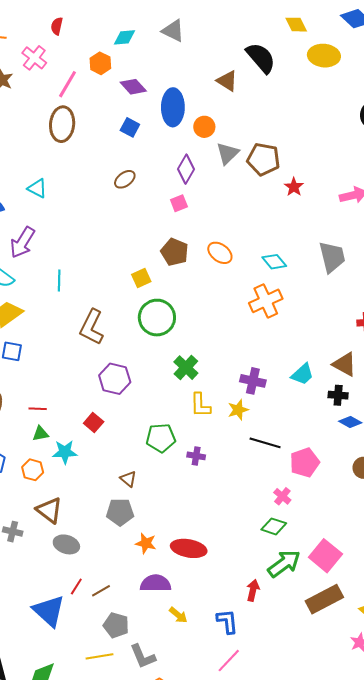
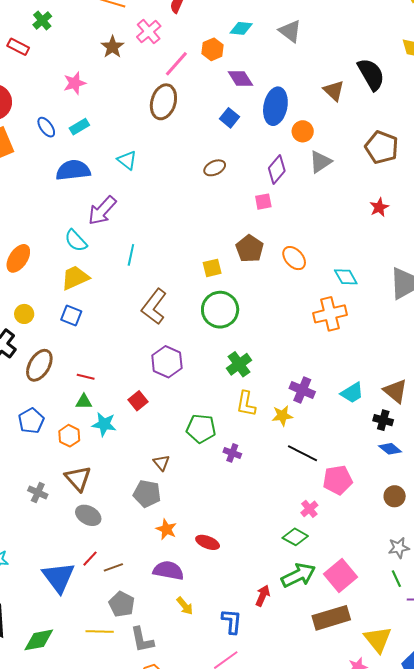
brown pentagon: (263, 159) -> (382, 147), moved
red ellipse: (189, 548) -> (208, 542), size x0.7

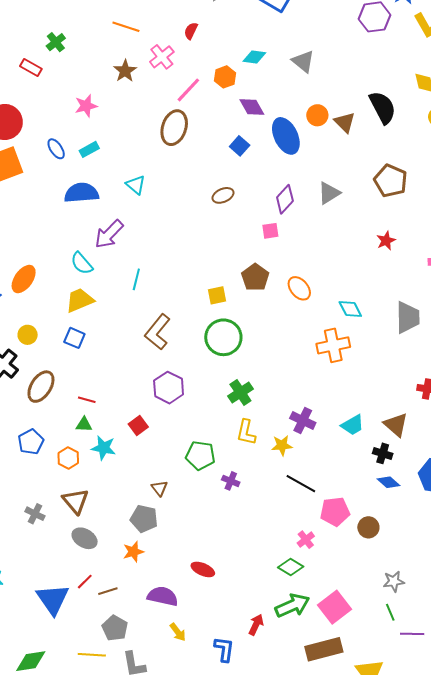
blue ellipse: (275, 106) -> (286, 136), turned -39
orange circle: (303, 131) -> (317, 115), moved
brown circle: (395, 496) -> (368, 527), moved
orange star: (166, 529) -> (133, 552), moved, turned 30

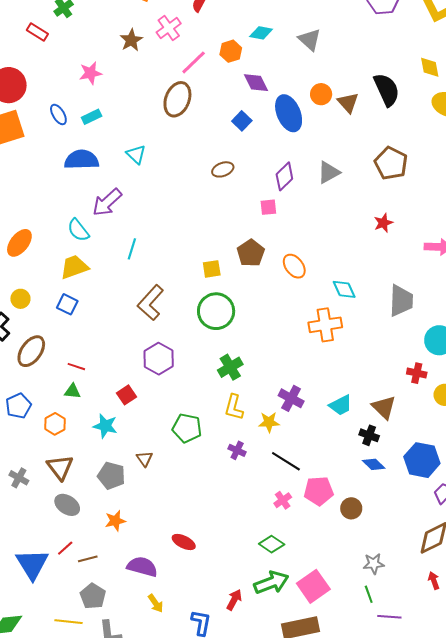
cyan star: (104, 448) -> (105, 426), moved
purple cross: (231, 481) -> (237, 450), moved
gray pentagon: (144, 519) -> (111, 476), moved
pink cross: (306, 540) -> (283, 500), moved

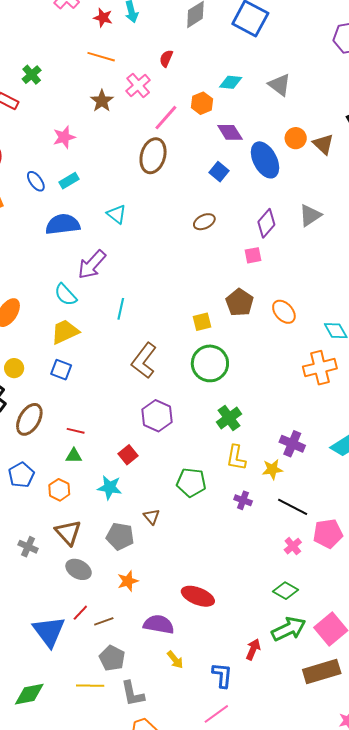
red ellipse: (184, 542) -> (198, 596), size x1.4

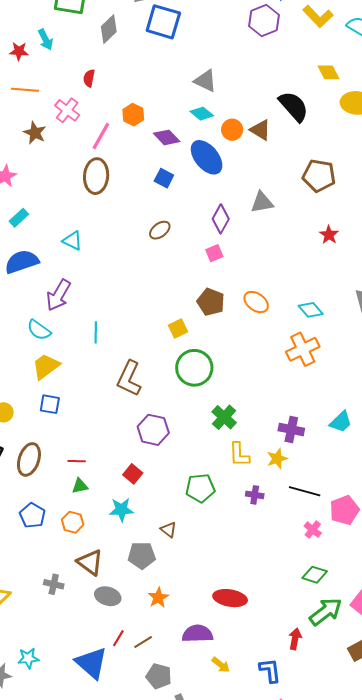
cyan diamond: (231, 82) -> (202, 114), moved, turned 45
gray triangle: (310, 215) -> (262, 202), turned 35

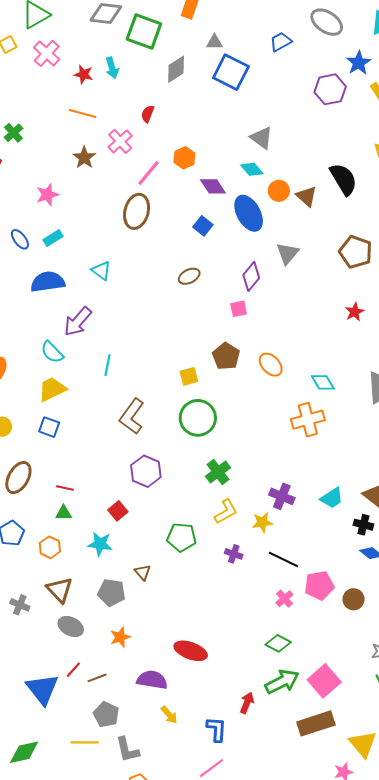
gray triangle: (262, 202) -> (288, 253), moved, turned -50
yellow L-shape: (239, 455) -> (226, 511), turned -128

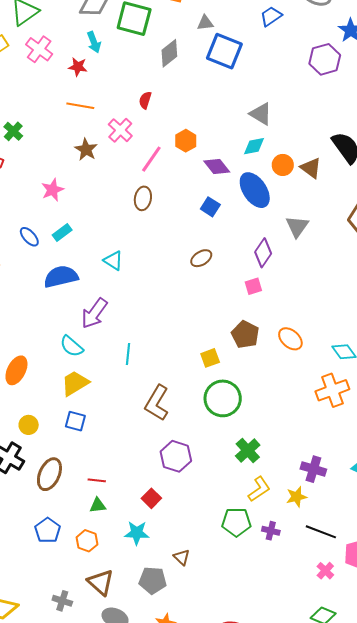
cyan arrow: (112, 68) -> (94, 42), moved
cyan diamond: (252, 169) -> (254, 146), turned -55
brown ellipse: (137, 211) -> (143, 198), size x0.7
green pentagon: (182, 537) -> (236, 522), moved

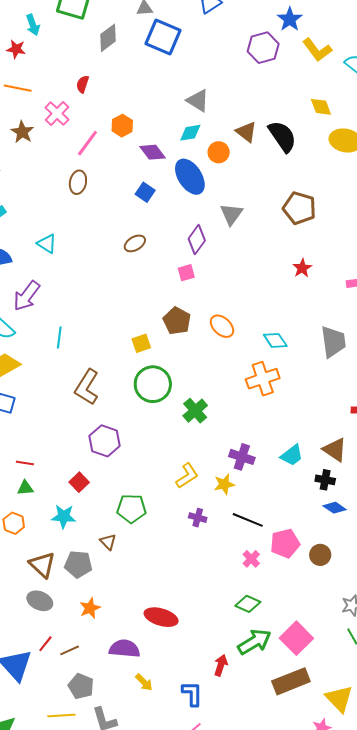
brown triangle: (311, 168) -> (246, 132), moved
green cross: (248, 451) -> (195, 411), moved
green pentagon: (236, 522) -> (132, 509), moved
brown triangle: (101, 582) -> (42, 565), moved

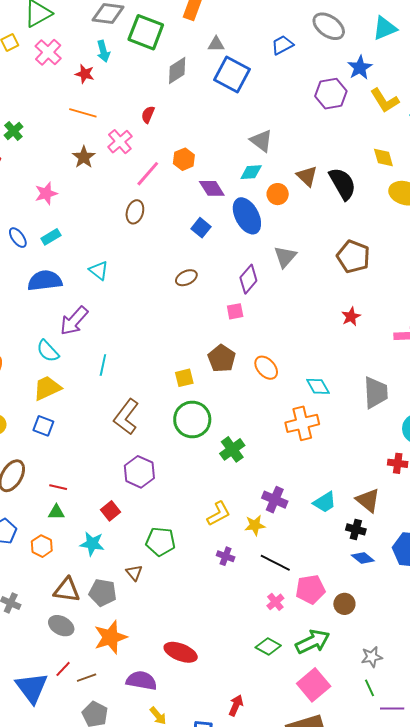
brown triangle: (42, 565) -> (67, 590), turned -40
orange star: (90, 608) -> (110, 637), size x1.6
green arrow: (254, 642) -> (313, 642), moved

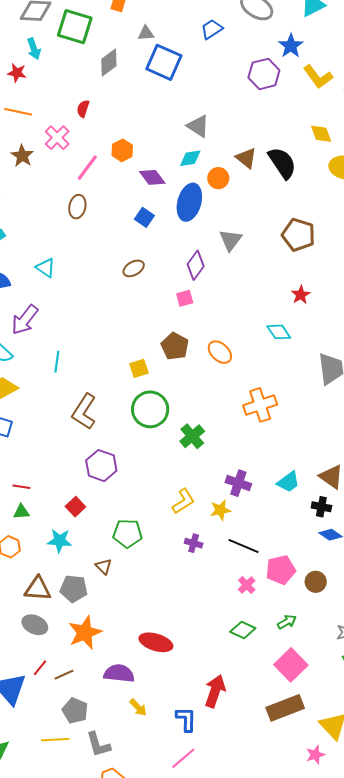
blue ellipse: (247, 216) -> (189, 202), turned 48
cyan diamond: (318, 386) -> (279, 332), moved
green arrow: (313, 642) -> (287, 622), size x0.6
red arrow: (236, 705) -> (215, 691), size x1.5

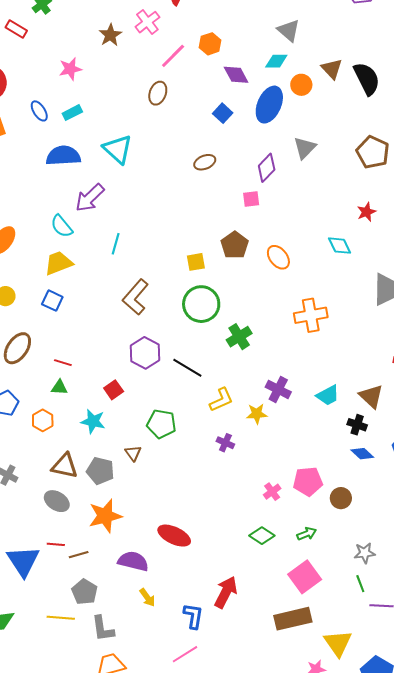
cyan triangle: (46, 268) -> (118, 149), size x1.5
black line: (244, 546) -> (187, 368), moved
red line: (40, 668) -> (56, 544), turned 48

